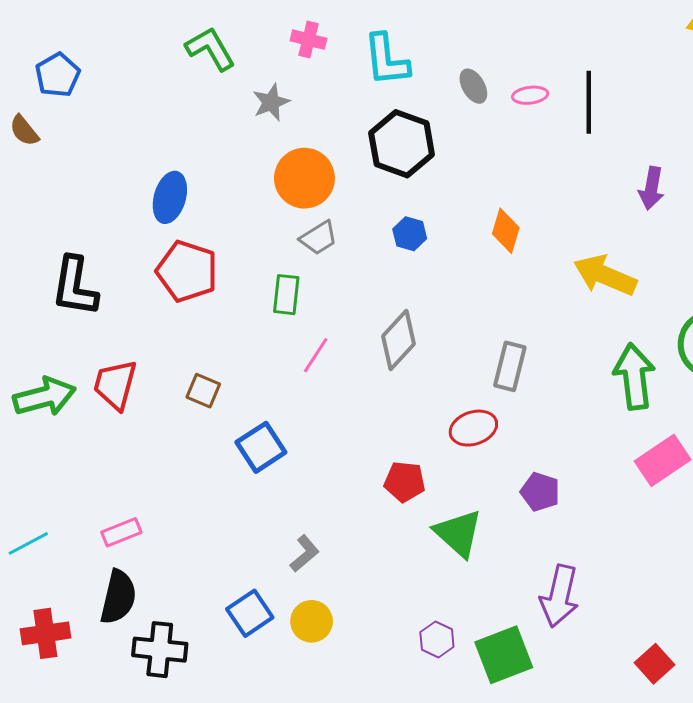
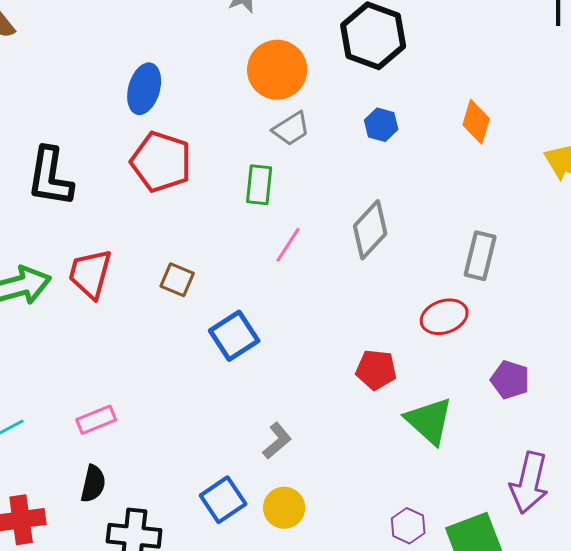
black semicircle: (118, 597) -> (93, 484), size x0.7

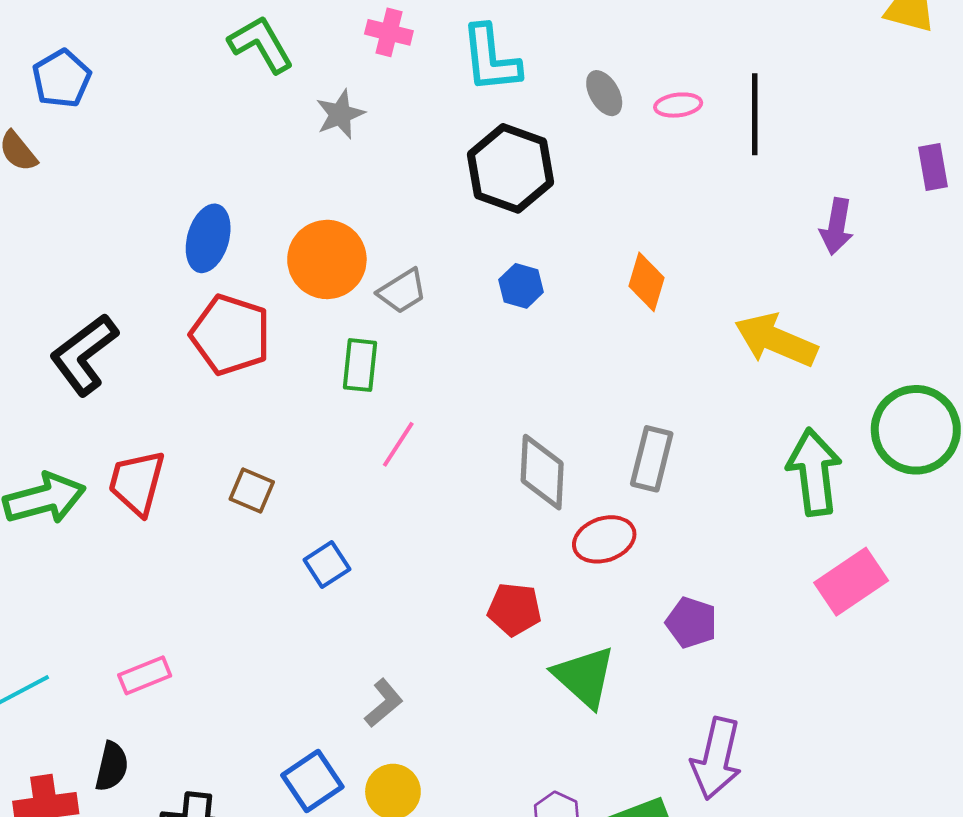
orange circle: (277, 70) -> (327, 259), moved
black L-shape: (50, 177) -> (84, 355), turned 44
gray diamond: (370, 230) -> (542, 472), moved, turned -40
blue square: (234, 336) -> (327, 564), size x0.7
black semicircle: (93, 484) -> (112, 766), moved

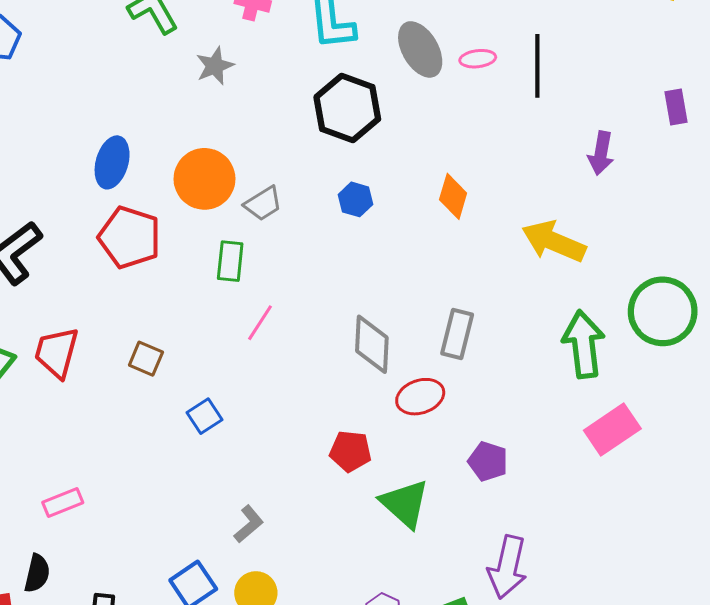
gray ellipse: (604, 93) -> (420, 49), size x1.6

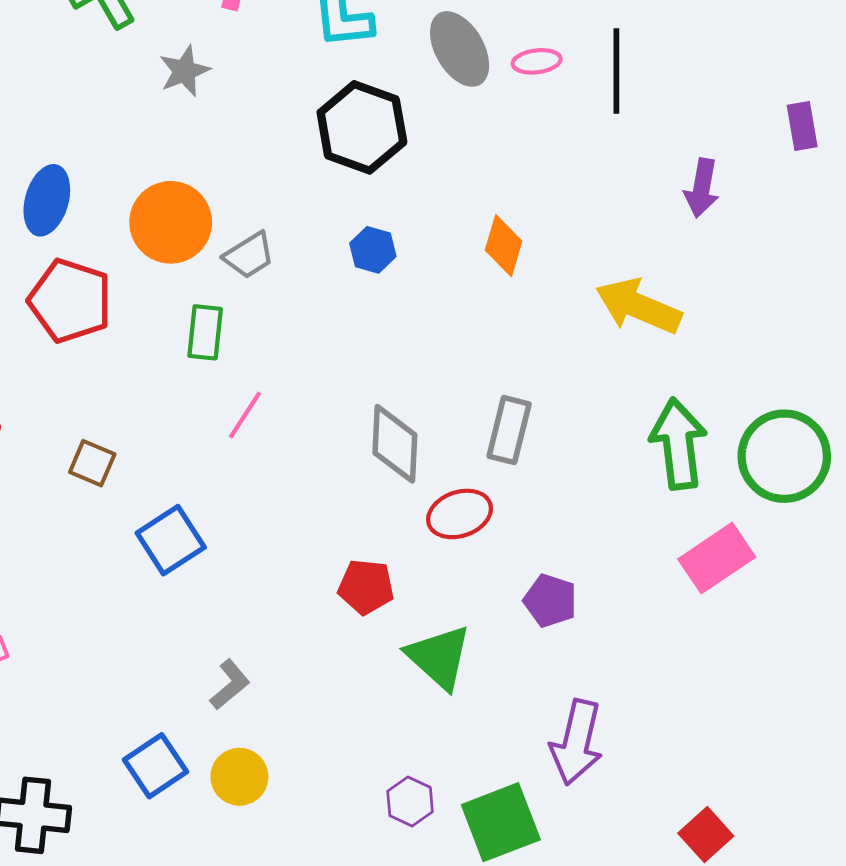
green circle: (663, 311) -> (784, 456), moved
blue square: (204, 416) -> (171, 540), size x1.4

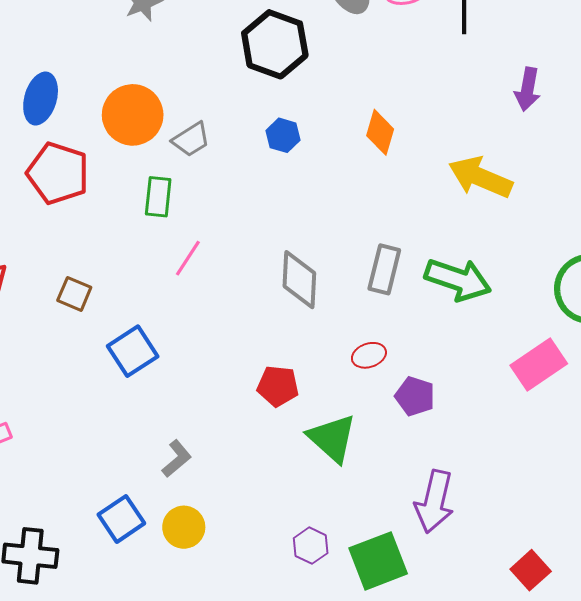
green arrow: (678, 444) -> (458, 280), moved, turned 116
red ellipse: (460, 514) -> (369, 355), moved, size x0.7

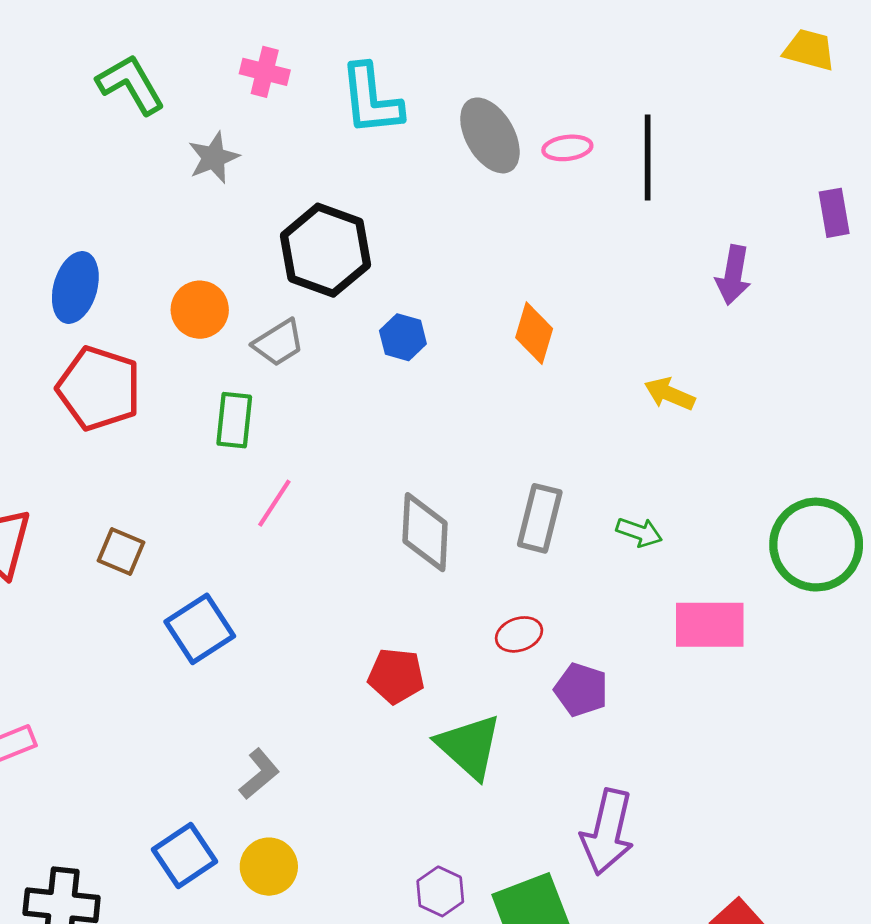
black hexagon: (275, 44) -> (326, 250), moved
orange circle: (133, 115) -> (200, 310), size x0.7
yellow arrow: (480, 177) -> (670, 394), size x0.6
green arrow: (458, 280) -> (639, 532), size x0.5
pink rectangle: (539, 365) -> (710, 625), moved, turned 34

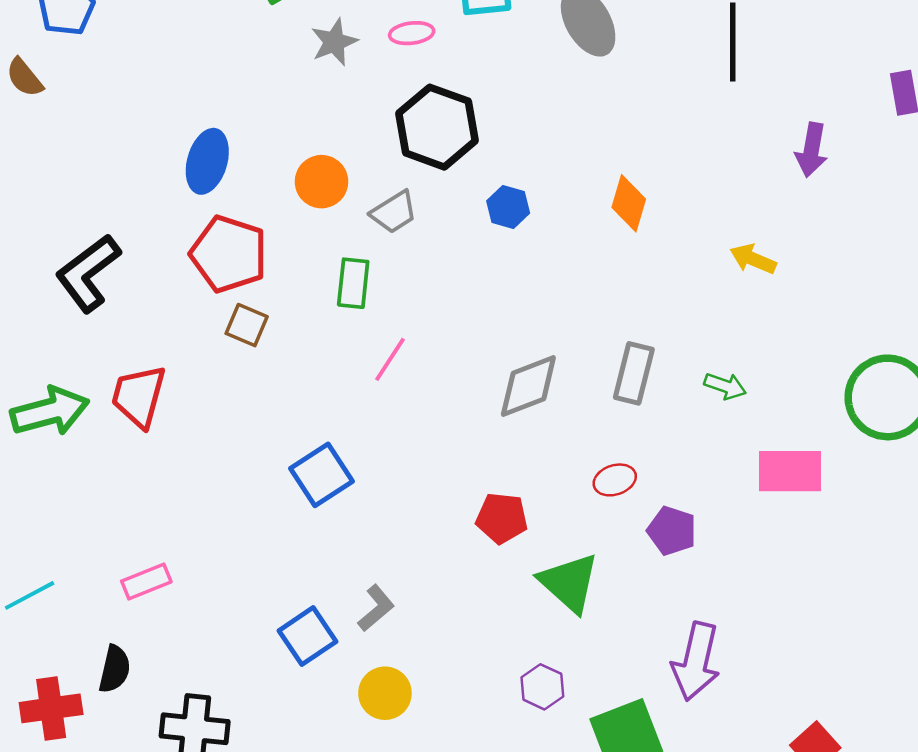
pink ellipse: (567, 148) -> (412, 33), moved
gray diamond: (425, 532) -> (528, 386), turned 66
brown square: (121, 551) -> (247, 325), moved
blue square: (185, 856) -> (308, 636), moved
purple hexagon: (440, 891) -> (542, 687), moved

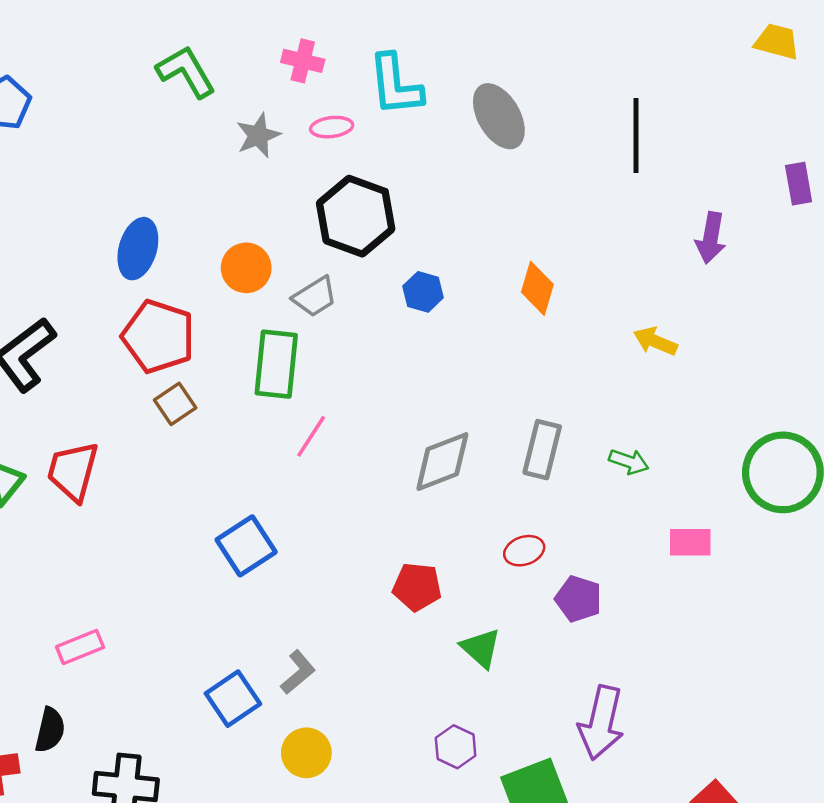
green rectangle: (353, 283) -> (276, 364), size x1.4
brown square: (247, 325) -> (175, 404), turned 33
pink rectangle: (790, 471) -> (690, 542), size x0.7
green triangle: (569, 583) -> (481, 648), size x0.7

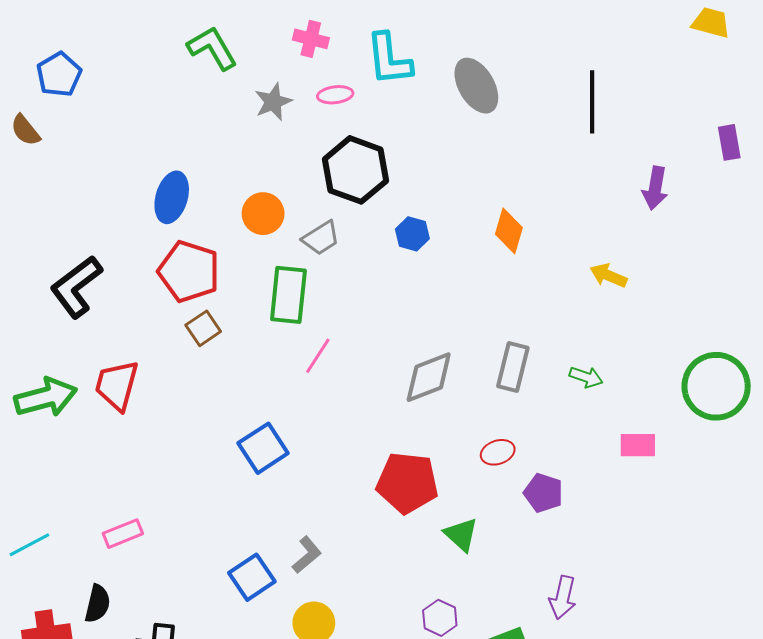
red pentagon: (417, 587) -> (407, 483), size x1.5
purple arrow: (601, 723) -> (563, 598), size x0.7

